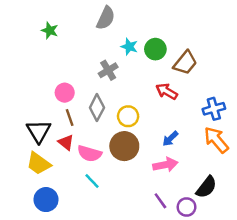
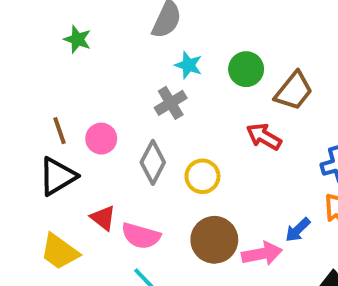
cyan star: (129, 47) -> (189, 65), moved
brown line: (70, 117) -> (60, 131), moved
black triangle: (39, 131) -> (58, 176), moved, turned 30
blue arrow: (170, 139) -> (298, 230), moved
brown circle: (124, 146) -> (214, 240), moved

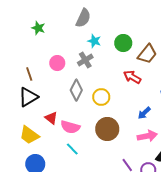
pink circle: (101, 139) -> (57, 63), moved
blue arrow: (298, 230) -> (144, 113), moved
pink arrow: (262, 254) -> (147, 136), moved

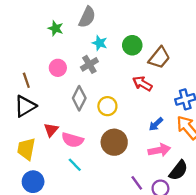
green star: (38, 28) -> (56, 28), moved
red triangle: (51, 118) -> (51, 130), turned 32
yellow trapezoid: (29, 135) -> (26, 149), turned 65

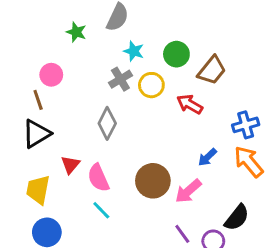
pink circle: (58, 68) -> (51, 75), moved
yellow circle: (107, 106) -> (151, 85), moved
pink semicircle: (72, 140) -> (98, 178), turned 50
pink arrow: (159, 150) -> (188, 191), moved, turned 150

